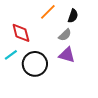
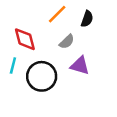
gray semicircle: (65, 35) -> (67, 42), moved
cyan line: (11, 55) -> (13, 66), turned -40

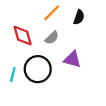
gray semicircle: (67, 42) -> (52, 38), moved
cyan line: (13, 66) -> (13, 75), moved

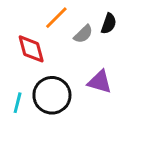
orange line: (52, 13) -> (56, 18), moved
gray semicircle: (52, 38) -> (83, 34), moved

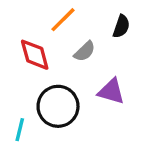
gray semicircle: (83, 34) -> (85, 51), moved
cyan line: (18, 103) -> (20, 130), moved

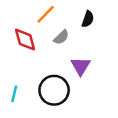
purple triangle: (111, 91) -> (81, 66), turned 45
black circle: (58, 106) -> (54, 90), moved

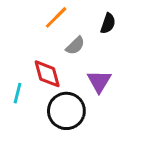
red diamond: (25, 40) -> (47, 74), moved
cyan line: (14, 94) -> (17, 93), moved

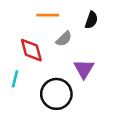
orange line: (56, 17) -> (48, 15), turned 45
red diamond: (47, 74) -> (31, 50), moved

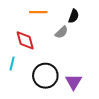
gray semicircle: (64, 39) -> (62, 32), moved
purple triangle: (84, 69) -> (74, 82), moved

